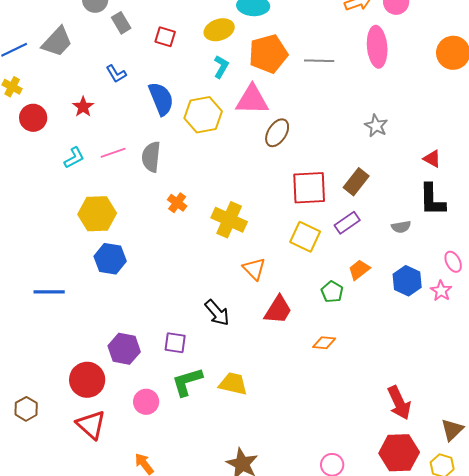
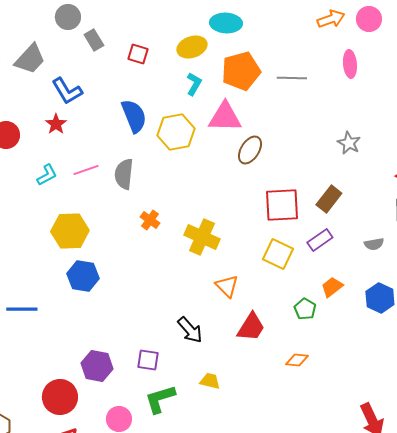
pink ellipse: (377, 47) -> (350, 64), size x0.7
blue L-shape: (116, 74) -> (67, 91), moved, size x1.5
yellow trapezoid: (233, 384) -> (210, 381), moved, size x0.7

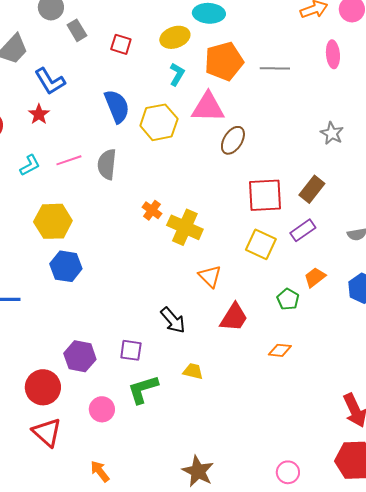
orange cross: (150, 220) -> (152, 210), moved

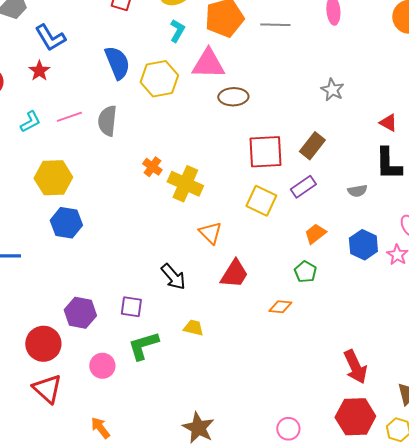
brown ellipse: (233, 140) -> (233, 97), turned 56
green pentagon: (288, 299) -> (305, 272), moved

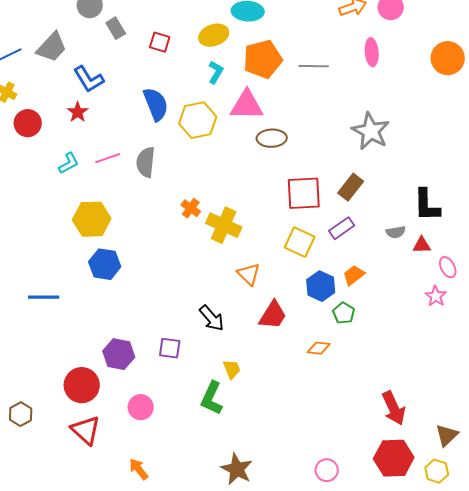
gray star: (332, 90) -> (371, 131), size x1.6
red triangle: (388, 123) -> (422, 245), moved, turned -30
blue hexagon: (363, 245) -> (321, 286), moved
yellow trapezoid: (193, 328) -> (232, 369), turned 55
green L-shape: (143, 346) -> (212, 398), moved, turned -48

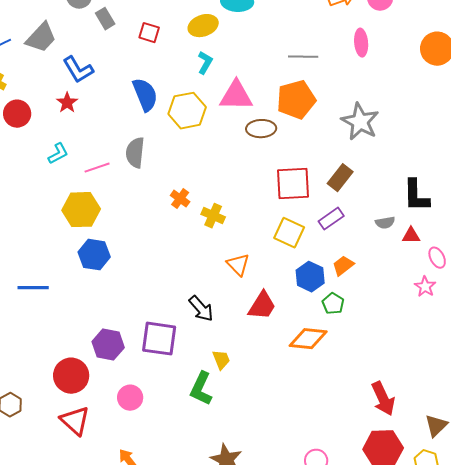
orange pentagon: (263, 59) -> (296, 100), moved
pink line: (108, 158) -> (97, 168), moved
yellow cross: (224, 225) -> (213, 216), size x0.7
purple square: (170, 348) -> (159, 339), size x1.6
orange diamond: (319, 348) -> (308, 339), size x1.6

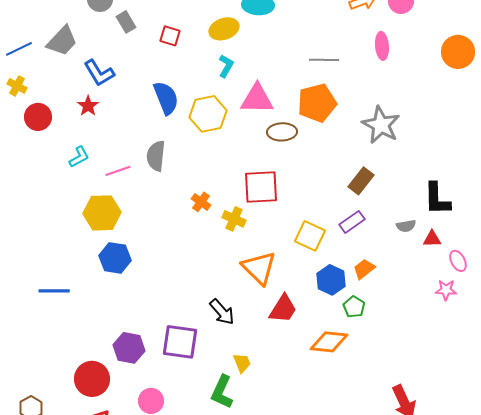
red square: (293, 184) -> (261, 187), moved
orange triangle: (238, 265) -> (259, 268), size x1.5
pink star: (425, 287) -> (446, 290), turned -30

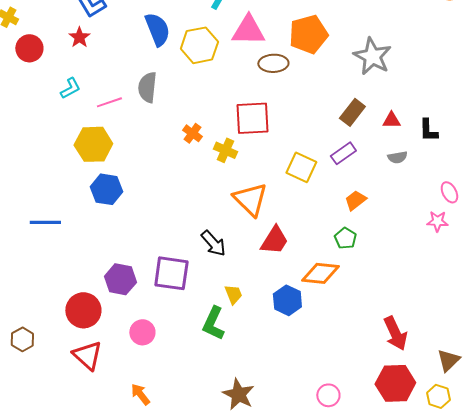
black L-shape: (437, 199) -> (428, 130), size x0.7
red triangle: (432, 239) -> (391, 120), moved
blue hexagon: (331, 280) -> (287, 300), moved

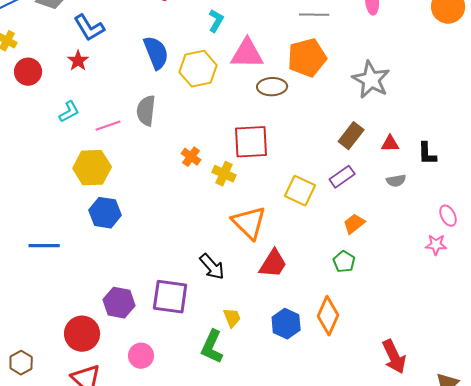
orange diamond: (320, 273) -> (328, 316), moved, turned -72

